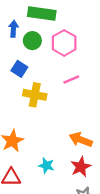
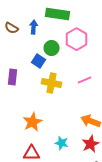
green circle: (32, 41) -> (52, 48), moved
pink line: (71, 80) -> (85, 80), moved

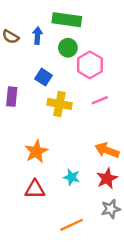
pink hexagon: (77, 39) -> (90, 65), moved
green circle: (52, 48) -> (68, 48), moved

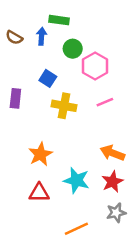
green rectangle: (67, 20) -> (59, 20), moved, size x0.7
cyan star: (72, 177) -> (76, 180), size x1.5

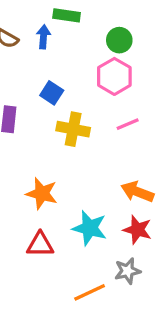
green circle: (73, 49) -> (119, 40), moved
orange star: (40, 154) -> (42, 193), turned -30
red star: (112, 182) -> (137, 230), turned -30
gray star: (116, 213) -> (128, 271), moved

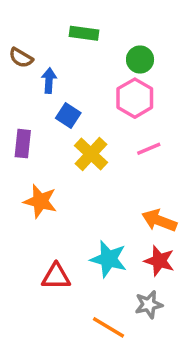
blue arrow: (43, 37) -> (49, 81), moved
yellow cross: (73, 129) -> (91, 154), turned 32
orange star: (42, 193) -> (40, 201), moved
orange line: (90, 292) -> (109, 327), turned 56

